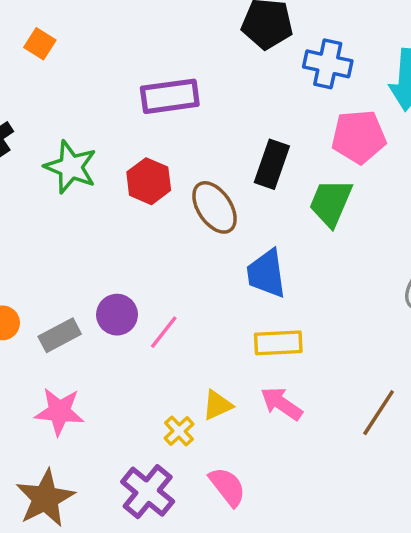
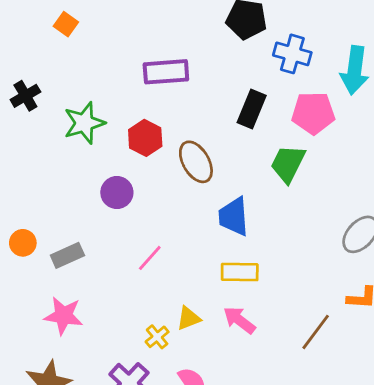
black rectangle: (272, 164) -> (252, 109), moved
green star: (71, 167) -> (84, 123), turned 30
purple circle: (117, 315) -> (117, 193), moved

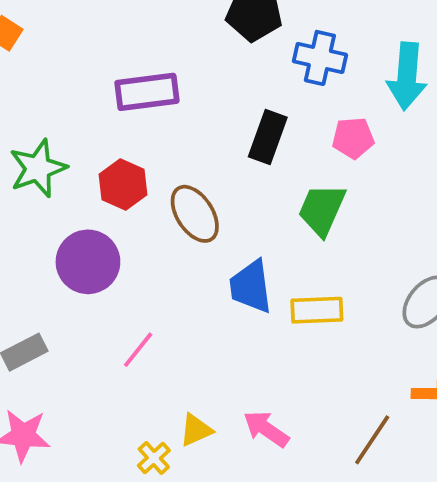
pink pentagon: (313, 113) -> (353, 138), size x0.7
purple circle: (117, 193) -> (88, 262), size x1.4
yellow rectangle: (240, 272) -> (317, 310), moved

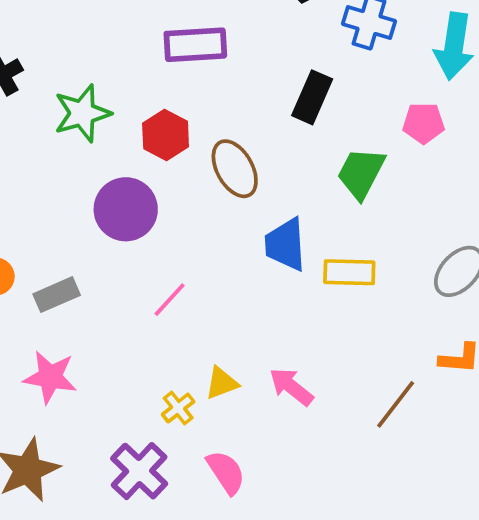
pink pentagon: (353, 138) -> (423, 123), moved

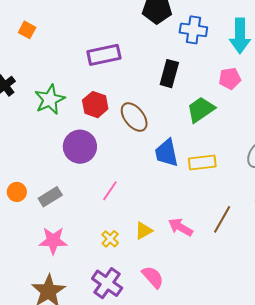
green trapezoid: (361, 173) -> (201, 110), turned 36
brown line: (396, 404) -> (222, 219), moved
yellow cross: (178, 408) -> (110, 239), moved

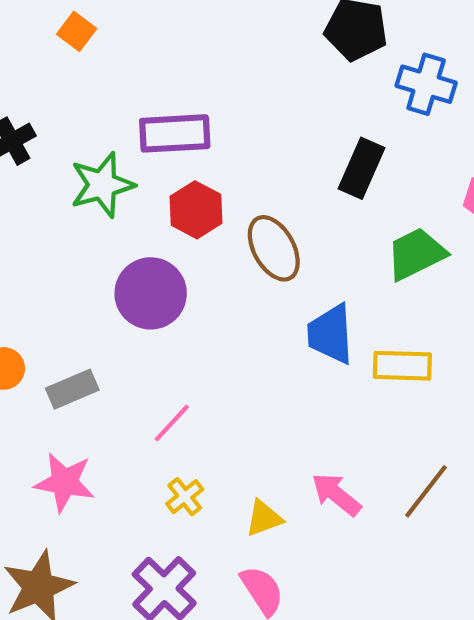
purple rectangle: (104, 55) -> (175, 133), moved
pink line: (110, 191) -> (172, 423), moved
yellow triangle: (144, 231) -> (264, 518), moved

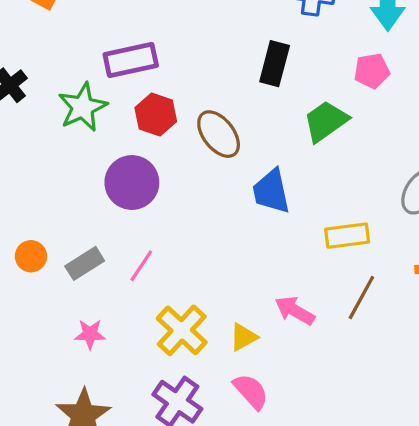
yellow rectangle: (402, 366) -> (347, 236), moved
pink line: (172, 423) -> (141, 266), moved
pink star: (64, 482) -> (90, 334), size x0.7
yellow cross: (185, 497) -> (182, 330), size x1.8

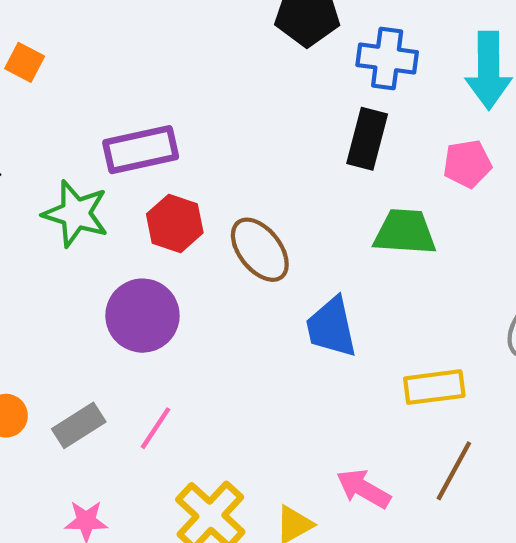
black rectangle: (275, 64) -> (367, 139), moved
green star: (83, 107) -> (76, 214), turned -30
green trapezoid: (326, 121) -> (405, 232), turned 39

